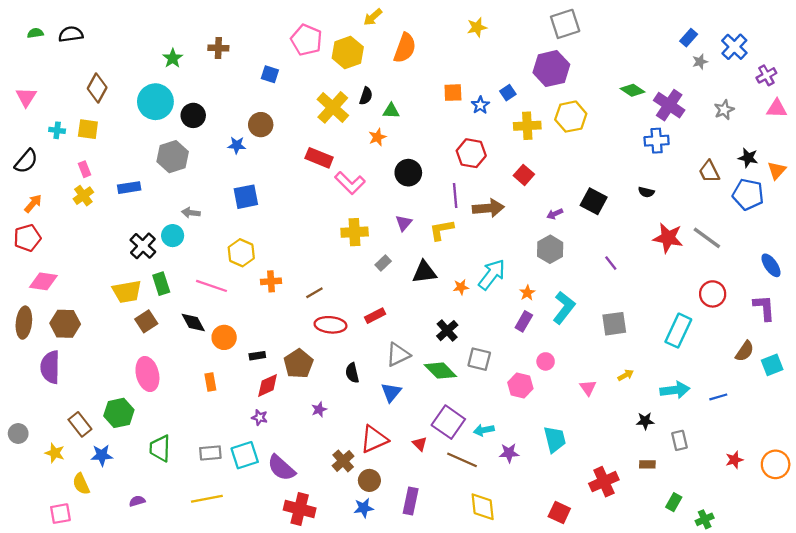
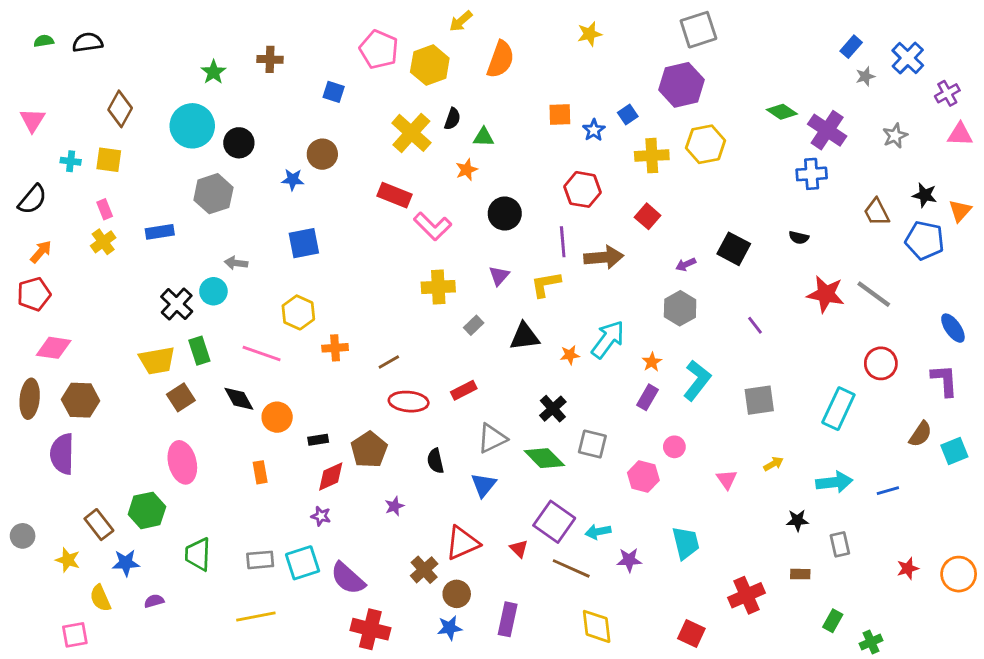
purple semicircle: (137, 501) -> (154, 601), moved

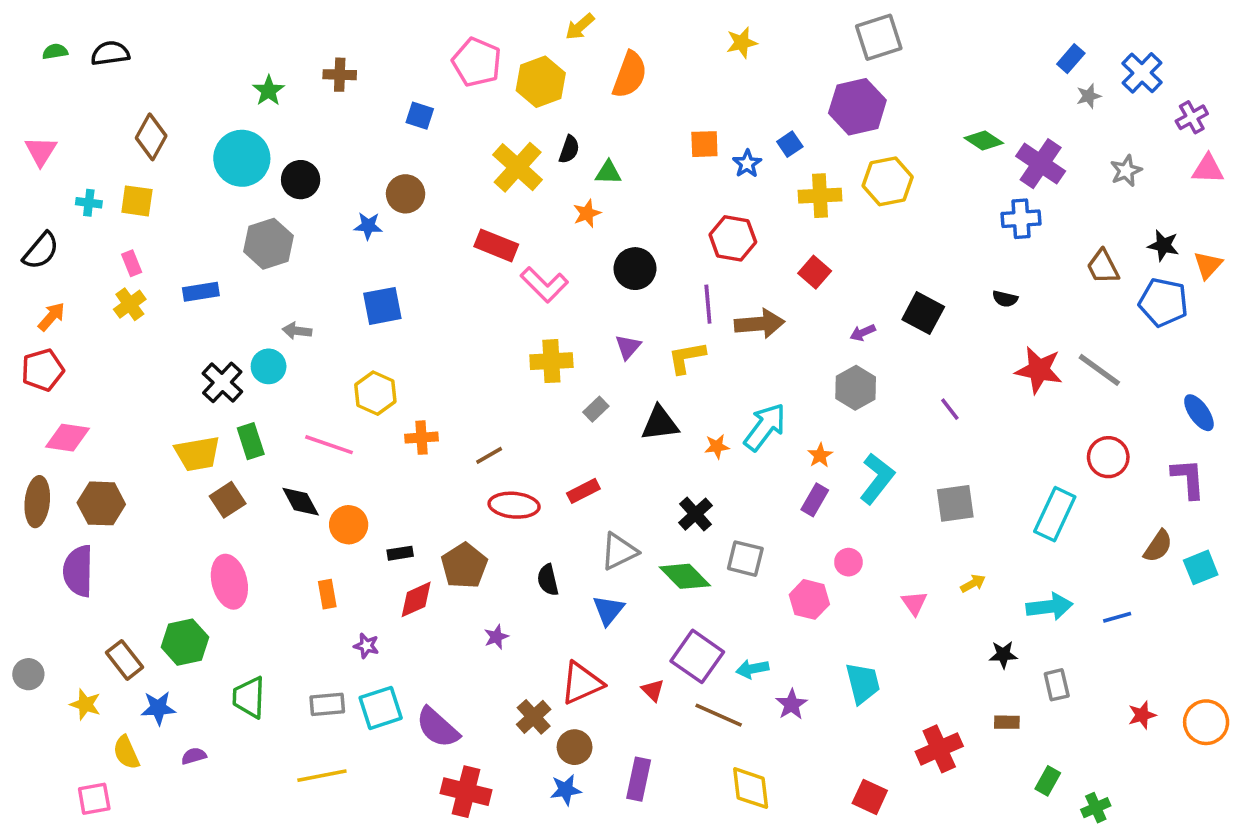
purple star: (321, 516) -> (366, 646), moved
purple star: (629, 560) -> (792, 704), turned -30

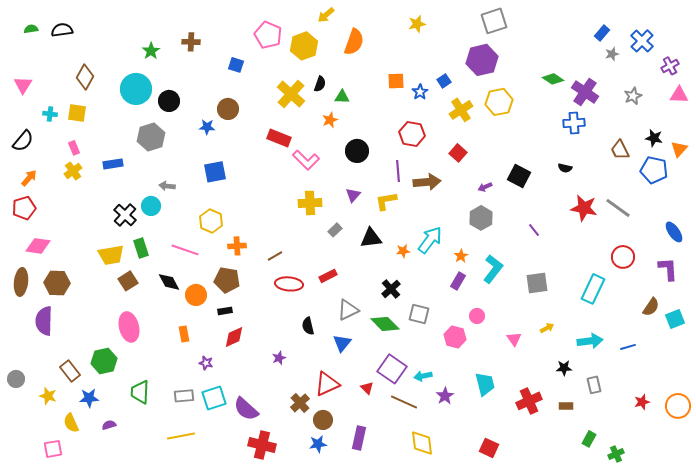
yellow cross: (820, 196) -> (461, 110), turned -30
brown pentagon: (464, 566) -> (227, 280), moved, turned -30
red cross: (939, 749) -> (529, 401), moved

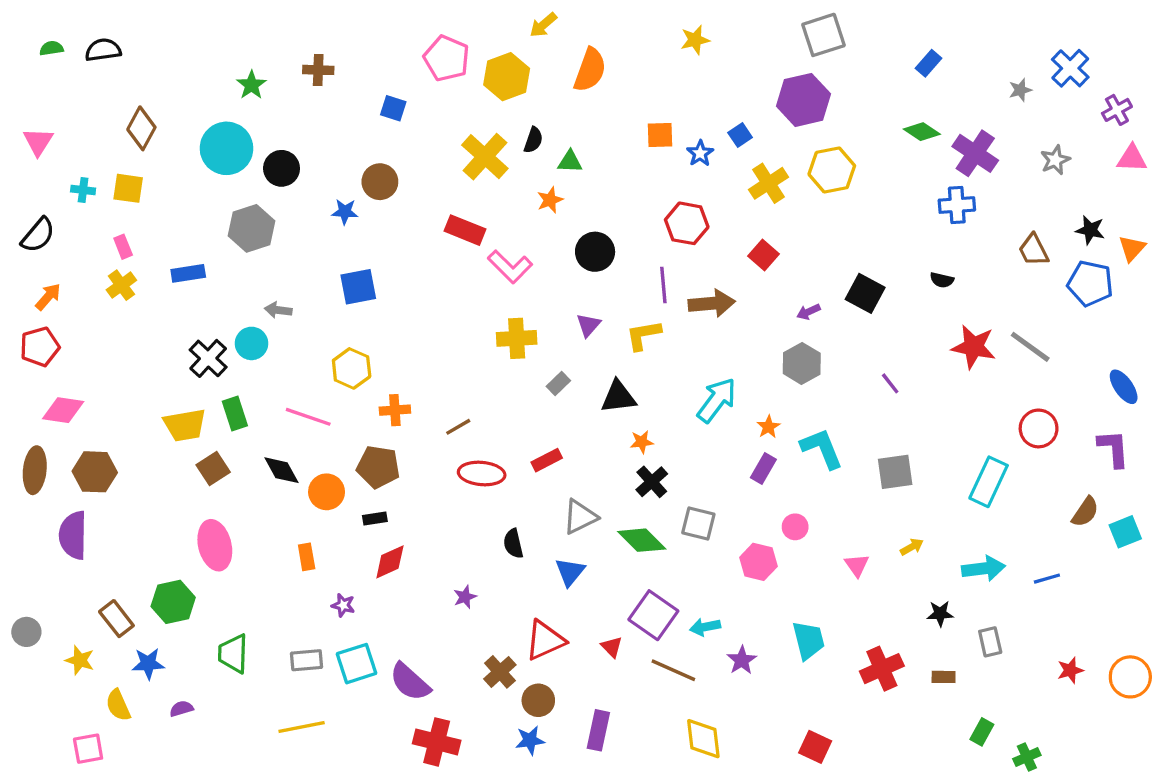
blue rectangle: (602, 33) -> (929, 63), moved
orange star: (403, 251) -> (642, 442), moved
cyan L-shape: (493, 269) -> (822, 448), turned -60

